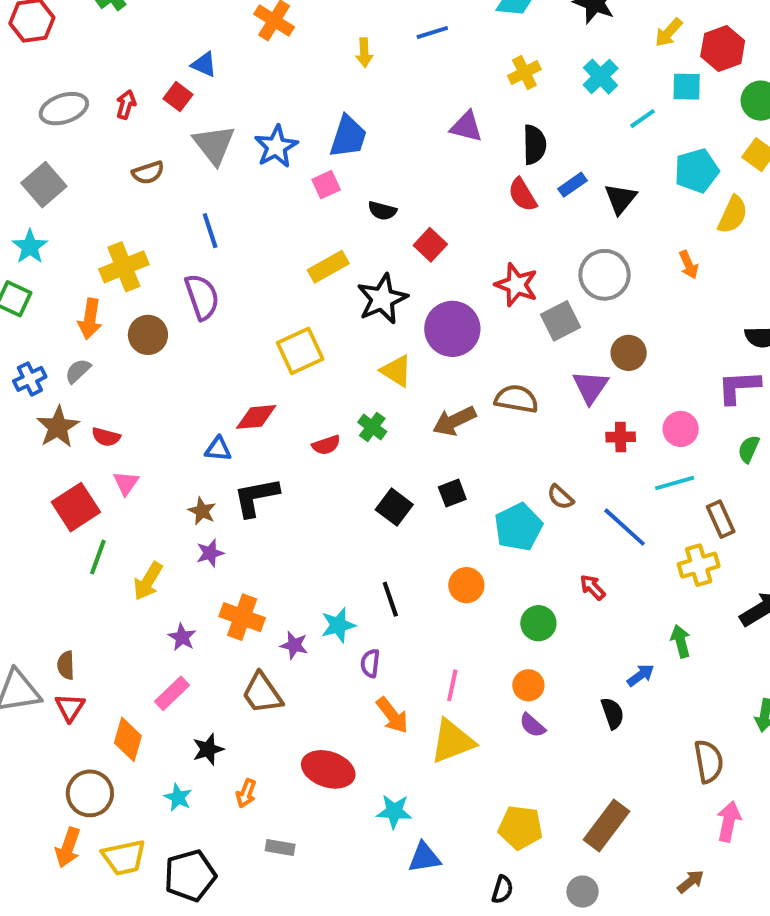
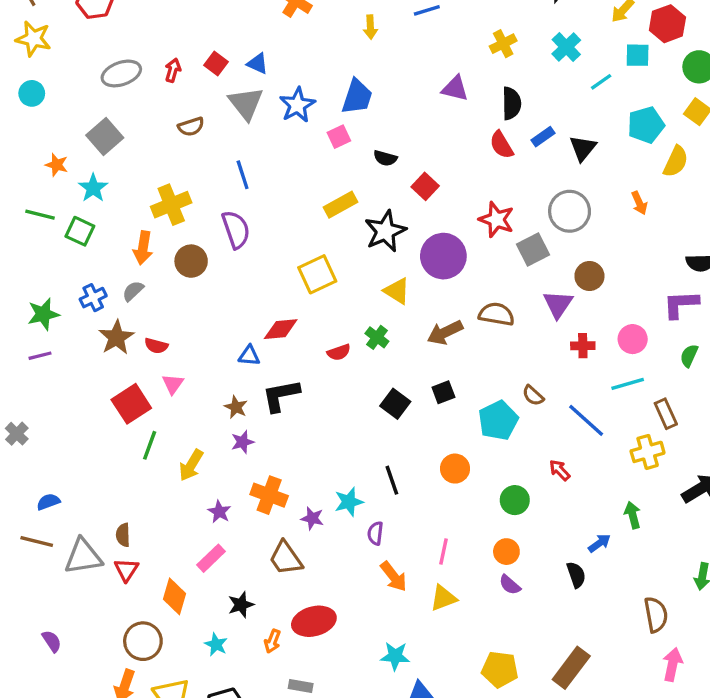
blue triangle: (204, 65) -> (257, 64), moved
yellow triangle: (452, 741) -> (443, 598), size x0.7
red ellipse: (328, 769) -> (314, 621), moved, turned -33

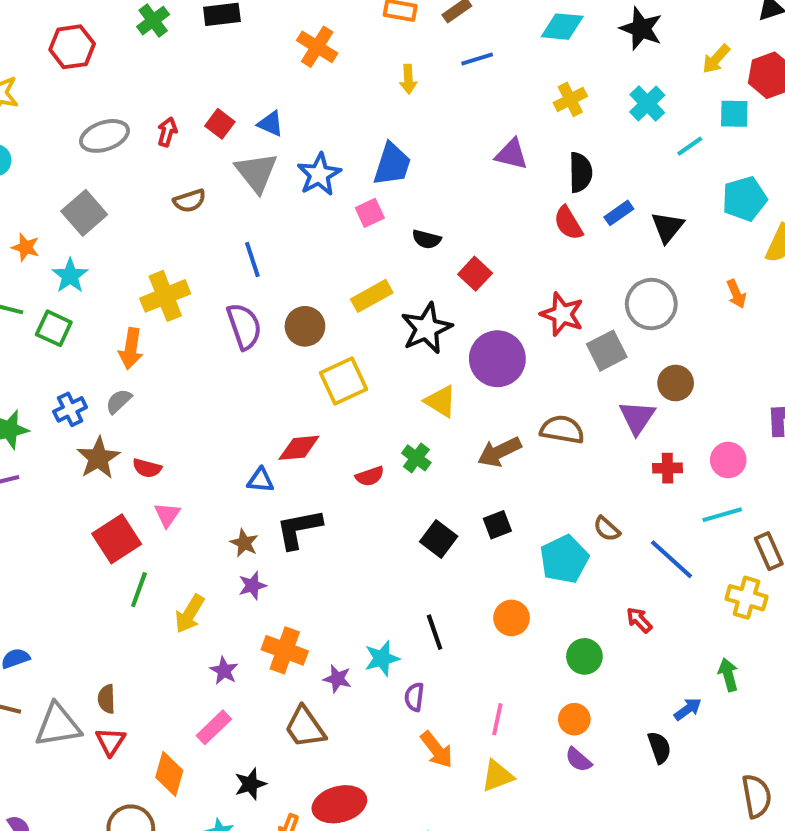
brown circle: (191, 261) -> (305, 326), moved
yellow cross: (648, 452) -> (746, 598), turned 32

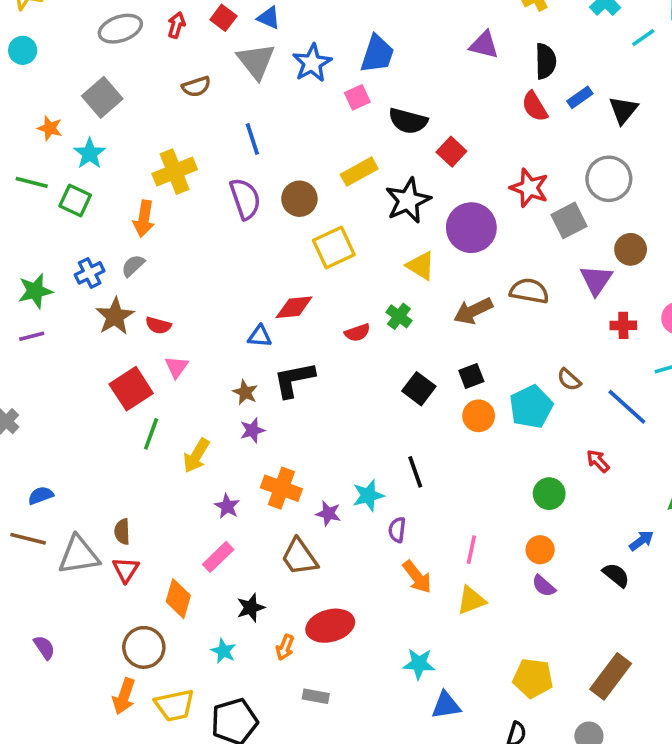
black semicircle: (426, 239) -> (408, 121), size x1.5
orange circle: (512, 618) -> (479, 416), moved
black semicircle: (659, 748) -> (616, 575), turned -32

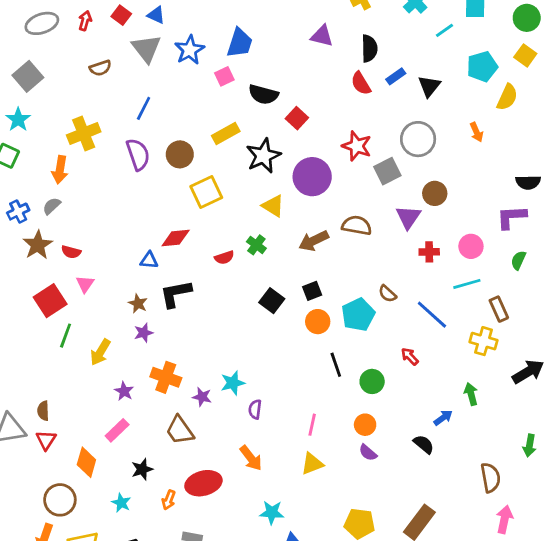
blue line: (252, 139) -> (144, 108), turned 45
black line: (415, 472) -> (336, 365), moved
orange arrow: (417, 577) -> (251, 458), moved

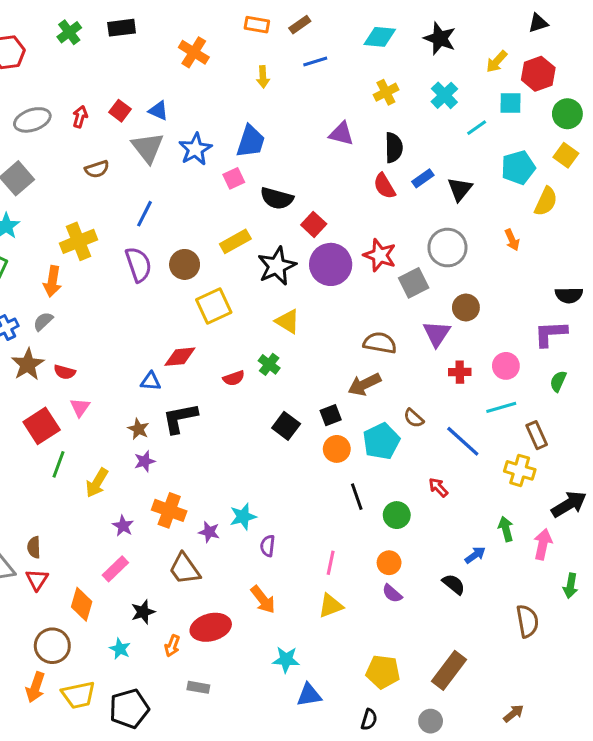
purple circle: (312, 177) -> (331, 264), moved
brown arrow: (314, 241) -> (364, 384), moved
pink arrow: (504, 519) -> (543, 544), moved

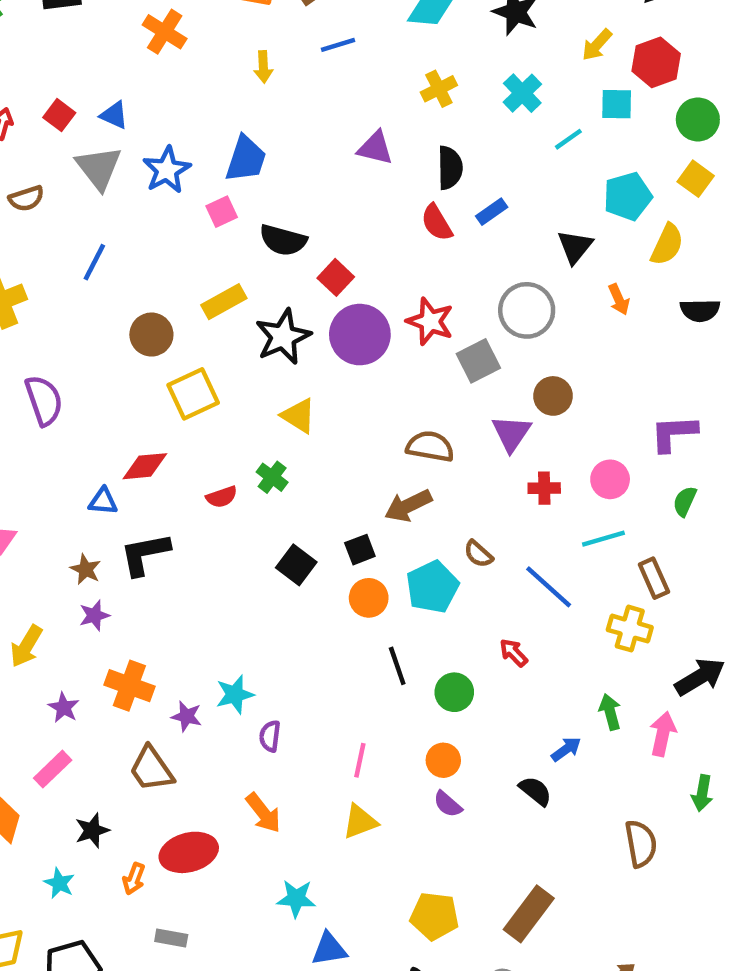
black triangle: (460, 189) -> (575, 247), moved
purple semicircle: (138, 264) -> (44, 400), moved
black semicircle: (569, 295) -> (700, 310), moved

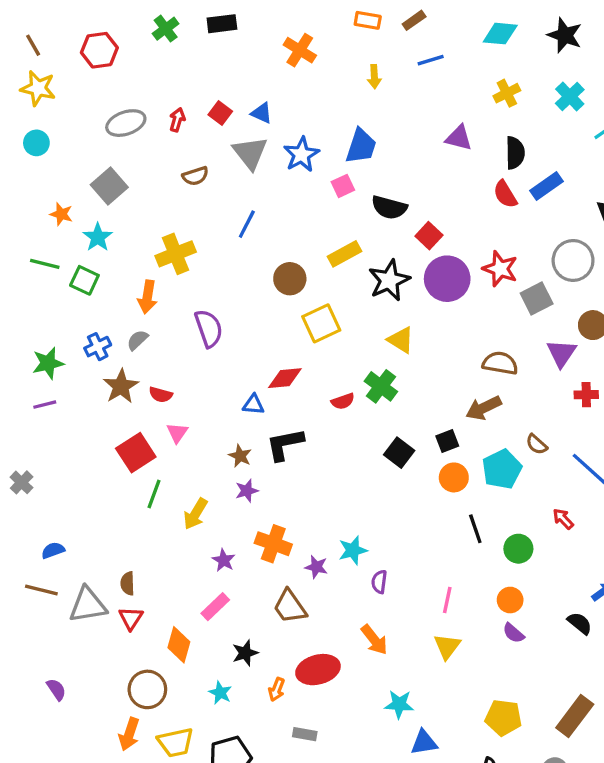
blue rectangle: (492, 212) -> (547, 186), size x1.4
green cross: (272, 477) -> (381, 386), size x1.4
yellow triangle: (360, 822) -> (447, 646), turned -32

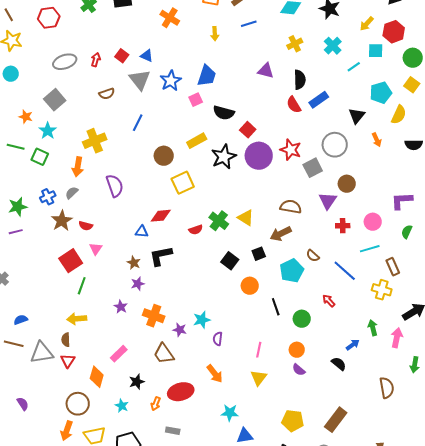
yellow triangle: (401, 340) -> (246, 218), moved
orange circle: (454, 477) -> (250, 286), moved
yellow arrow: (195, 514) -> (77, 319), moved, turned 54
purple star: (224, 560) -> (121, 307), moved

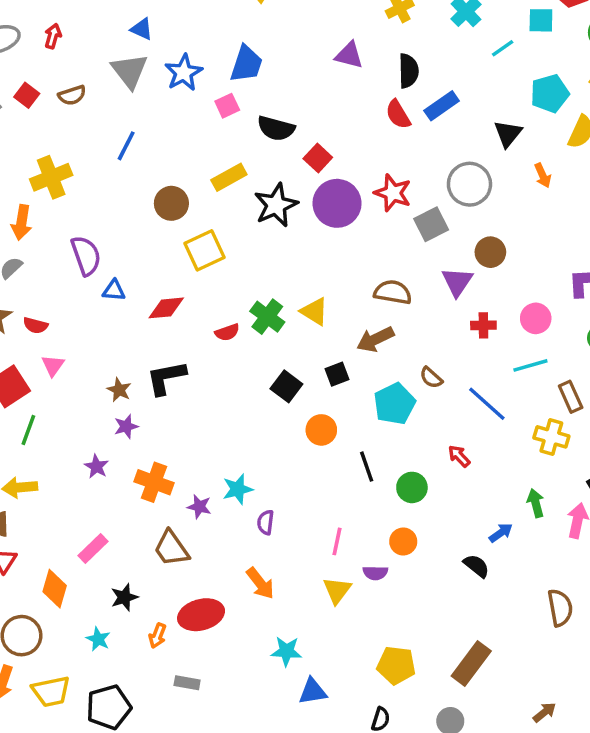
red square: (122, 56) -> (27, 95), moved
blue triangle: (142, 232) -> (114, 290), moved
purple semicircle: (299, 370) -> (375, 573), moved, turned -40

